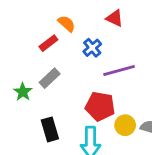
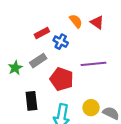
orange semicircle: (67, 24) -> (76, 21), moved
blue cross: (92, 48) -> (61, 42), moved, turned -32
red pentagon: (100, 106) -> (62, 79), moved

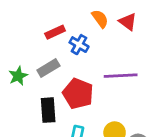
black rectangle: (31, 101) -> (48, 110), moved

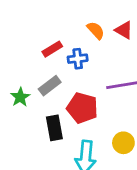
blue cross: (79, 45) -> (78, 59), turned -30

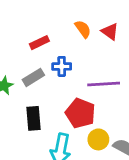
blue cross: (78, 59) -> (62, 66), moved
red pentagon: (82, 108) -> (80, 113), moved

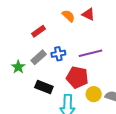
blue cross: (62, 66) -> (58, 54), moved
black rectangle: (34, 118) -> (44, 87), turned -54

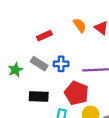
gray rectangle: (39, 57) -> (39, 64), turned 63
black rectangle: (44, 87) -> (39, 97), turned -30

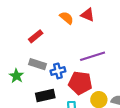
blue cross: (61, 64) -> (58, 71), moved

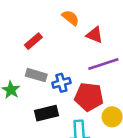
red triangle: (88, 15) -> (95, 35), moved

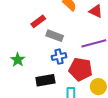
red triangle: (95, 35) -> (96, 11), moved
gray rectangle: (36, 75) -> (55, 36), moved

